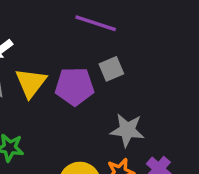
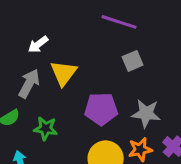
purple pentagon: (75, 86) -> (101, 109), moved

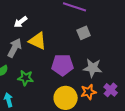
yellow triangle: (64, 73) -> (38, 41), turned -42

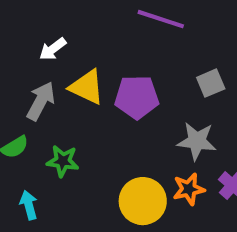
gray square: (84, 33) -> (211, 83), moved
purple pentagon: (63, 65) -> (137, 97), moved

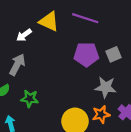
yellow triangle: (87, 87) -> (49, 22), moved
purple pentagon: (137, 97) -> (86, 54), moved

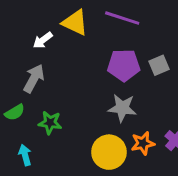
gray star: (106, 87) -> (122, 108), moved

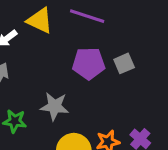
gray star: (122, 108) -> (55, 106), moved

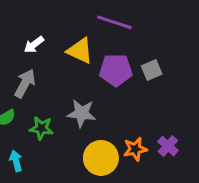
yellow triangle: (40, 21) -> (80, 51), moved

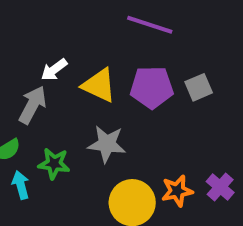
white arrow: (34, 45) -> (54, 70), moved
yellow triangle: (80, 51) -> (99, 85), moved
cyan arrow: (16, 161) -> (21, 185), moved

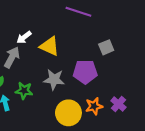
purple pentagon: (152, 87) -> (85, 72), moved

